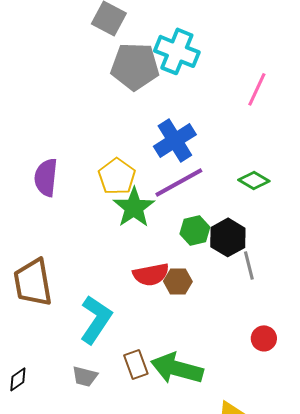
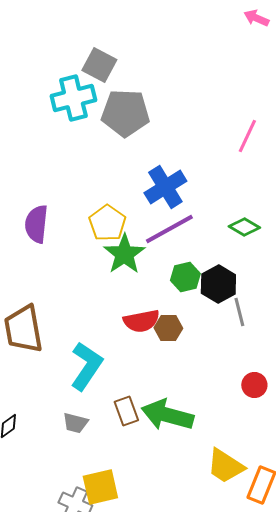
cyan cross: (177, 51) -> (73, 98), moved, turned -36

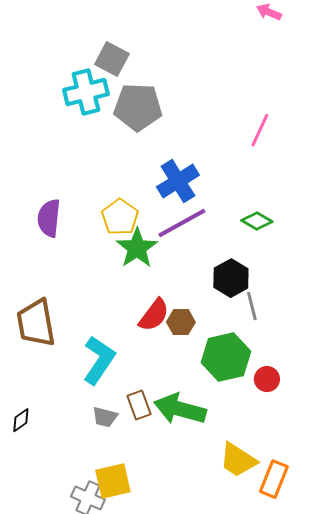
green hexagon: (185, 277) -> (226, 357), moved, size x1.6
red semicircle: (141, 321) -> (154, 315), turned -42
gray trapezoid: (75, 423) -> (105, 417), moved

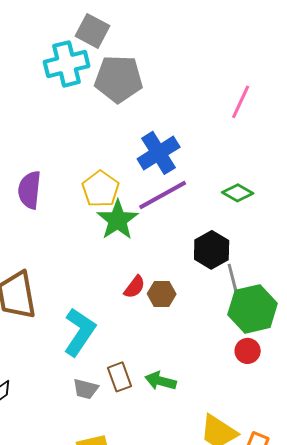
red semicircle: (154, 315) -> (135, 287), size x0.7
green hexagon: (226, 357) -> (253, 309), moved
green arrow: (180, 409) -> (161, 381), size x0.6

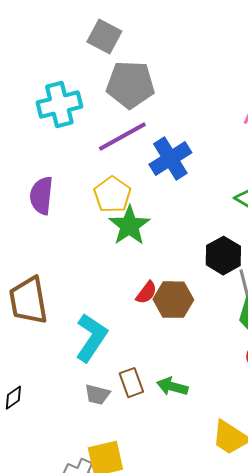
cyan cross: (67, 64) -> (59, 105), moved
purple line: (163, 195) -> (122, 137), moved
brown hexagon: (162, 294) -> (173, 300), size x1.4

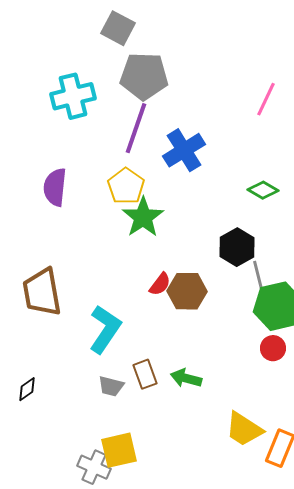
purple line: (122, 137) -> (136, 128), turned -42

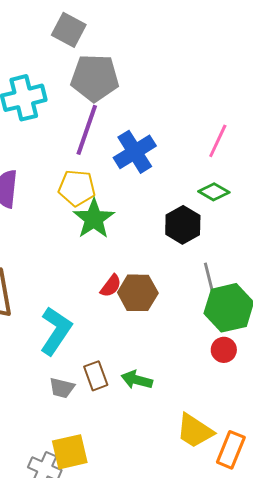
pink line: (266, 99) -> (218, 141), moved
yellow pentagon: (126, 186) -> (77, 188), turned -30
black hexagon: (237, 247) -> (183, 225), moved

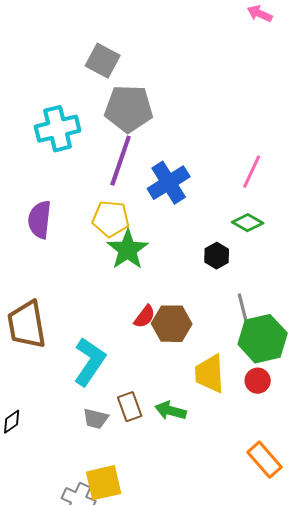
black hexagon: (183, 225) -> (217, 256), size x0.7
yellow trapezoid: (195, 431) -> (210, 374), moved, turned 54
orange rectangle: (231, 450) -> (265, 460), moved, turned -63

